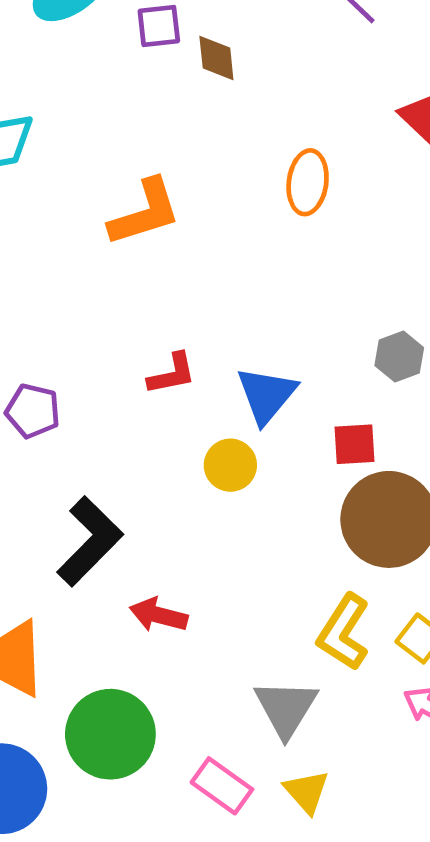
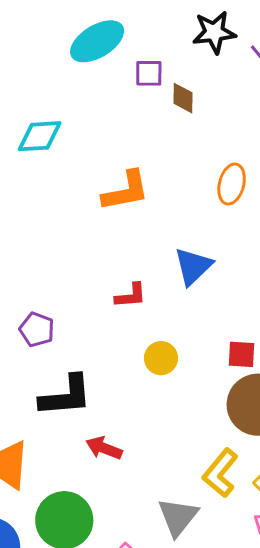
blue triangle: (266, 395) -> (193, 266), moved
purple pentagon: (33, 411) -> (37, 330), moved
black L-shape: (90, 541) -> (66, 396), turned 34

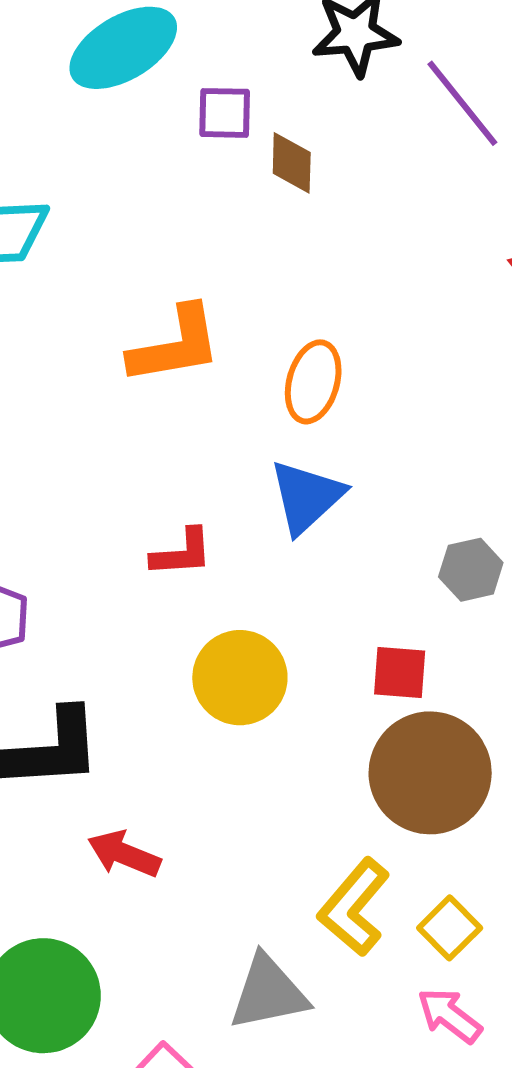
orange ellipse: (232, 184) -> (313, 382), moved
yellow circle: (161, 358) -> (240, 678), size x1.4
gray triangle: (178, 517) -> (268, 993), turned 39

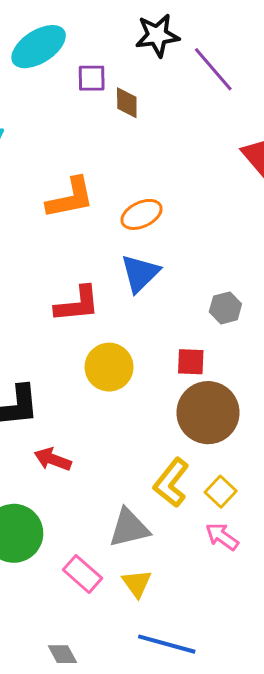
orange ellipse: (313, 382) -> (141, 214), turned 51
red L-shape: (182, 553) -> (77, 304), size x1.4

